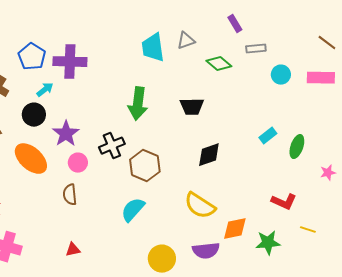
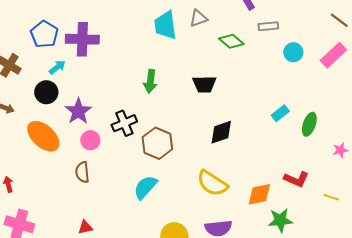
pink rectangle: (321, 78) -> (333, 55), turned -44
green arrow: (138, 104) -> (150, 81), size x0.7
orange diamond: (235, 229) -> (259, 194), moved
yellow line: (308, 230) -> (331, 197), moved

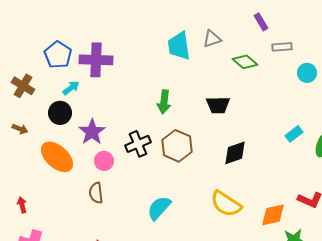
brown hexagon: (157, 143) -> (177, 146), moved

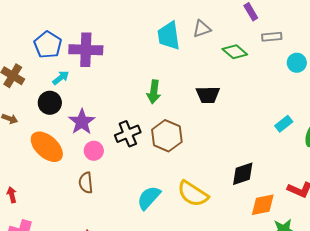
black diamond: (235, 153) -> (243, 174), moved
yellow semicircle: (226, 204) -> (193, 194), moved

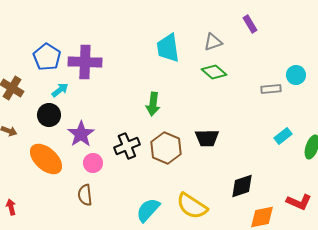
gray triangle: (202, 29) -> (213, 42), moved
gray rectangle: (272, 37) -> (271, 89), moved
green diamond: (235, 52) -> (214, 72), moved
black trapezoid: (208, 95) -> (207, 138), moved

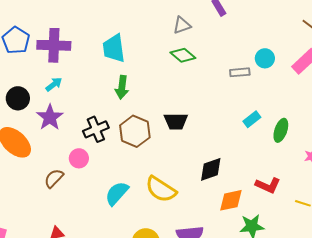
cyan trapezoid: (168, 48) -> (114, 48), moved
cyan arrow: (60, 90) -> (54, 84), moved
pink circle: (93, 163) -> (79, 158), moved
brown semicircle: (85, 195) -> (54, 178), turned 50

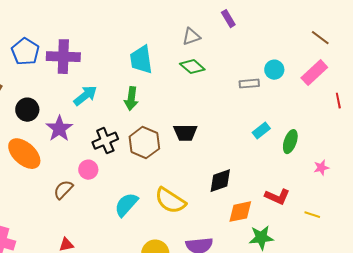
cyan trapezoid: (114, 48) -> (141, 60), moved
cyan arrow: (54, 84) -> (85, 96), moved, size x1.4

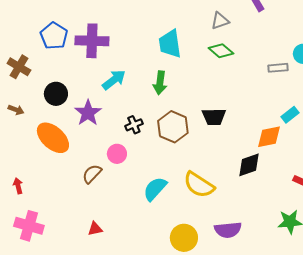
black cross: (105, 141) -> (134, 125), size x0.7
orange diamond: (240, 212) -> (269, 137), moved

